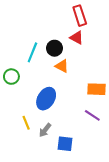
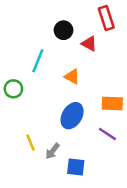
red rectangle: (80, 16) -> (106, 18), moved
black circle: (54, 48) -> (64, 30), moved
blue ellipse: (46, 99) -> (72, 116), moved

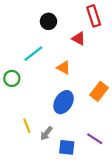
black circle: (64, 30) -> (48, 21), moved
cyan line: (38, 61) -> (33, 54), turned 30
orange rectangle: (112, 103) -> (99, 91), turned -54
purple line: (107, 134) -> (95, 139), moved

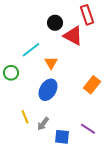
black circle: (48, 21) -> (55, 23), moved
red triangle: (79, 39) -> (73, 36), size x1.5
orange triangle: (64, 68) -> (51, 63), moved, turned 32
blue ellipse: (64, 102) -> (48, 90), moved

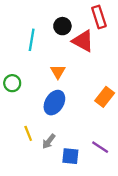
cyan line: (31, 50) -> (32, 40), moved, turned -42

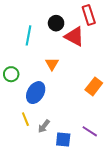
blue ellipse: (54, 103) -> (36, 93), moved

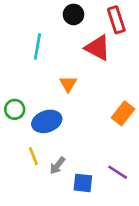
black circle: (56, 23) -> (74, 14), moved
green circle: (11, 74) -> (15, 109), moved
blue ellipse: (36, 93) -> (47, 121), turned 40

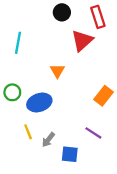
cyan line: (37, 47) -> (18, 43), moved
red triangle: (98, 48) -> (82, 41), turned 50
purple line: (118, 172) -> (93, 133), moved

